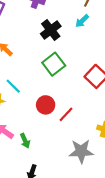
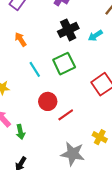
cyan arrow: (82, 21) -> (95, 36), moved
cyan line: (13, 86) -> (35, 69), moved

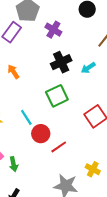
cyan line: (35, 69) -> (26, 117), moved

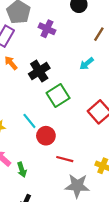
black cross: (61, 62) -> (39, 71), moved
orange arrow: (13, 72) -> (11, 63), moved
red line: (59, 147) -> (65, 159), moved, turned 56

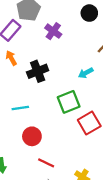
green square: (58, 95) -> (69, 102), moved
cyan line: (29, 121) -> (20, 108), moved, turned -70

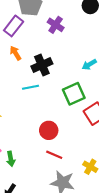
cyan line: (20, 108) -> (31, 87), moved
red circle: (32, 136) -> (49, 130), moved

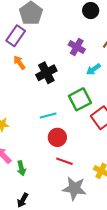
purple cross: (56, 25) -> (77, 47), moved
cyan line: (31, 87) -> (48, 115), moved

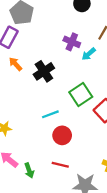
cyan arrow: (93, 69) -> (89, 54), moved
red line: (64, 161) -> (60, 165), moved

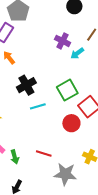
black cross: (44, 71) -> (26, 85), moved
red circle: (62, 135) -> (71, 123), moved

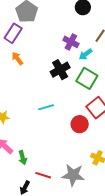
black cross: (26, 85) -> (60, 70), moved
green square: (67, 90) -> (87, 78), moved, turned -30
red line: (44, 154) -> (43, 175), moved

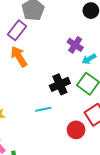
orange arrow: (17, 58) -> (19, 56), size x1.5
black cross: (60, 70) -> (60, 84), moved

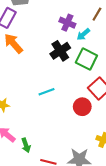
black cross: (60, 84) -> (60, 51), moved

